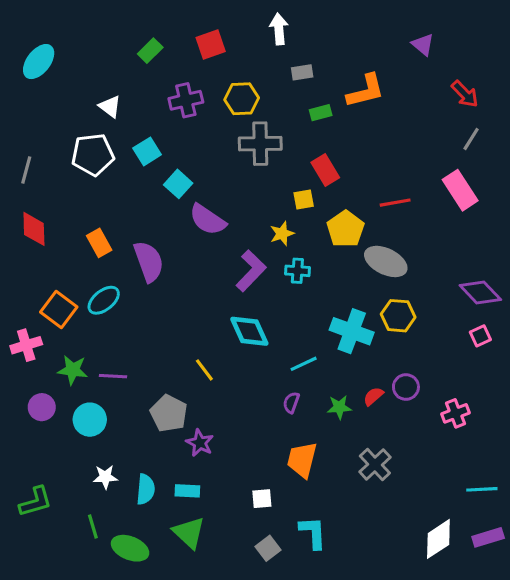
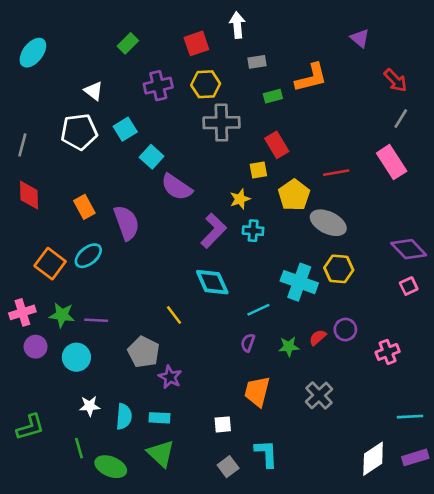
red square: (211, 44) -> (196, 43), moved
pink cross: (26, 345) -> (22, 312), moved

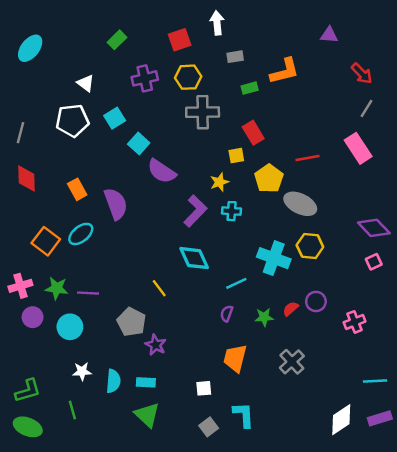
purple triangle: (360, 38) -> (329, 35), turned -36
green ellipse: (111, 467) -> (28, 427), moved

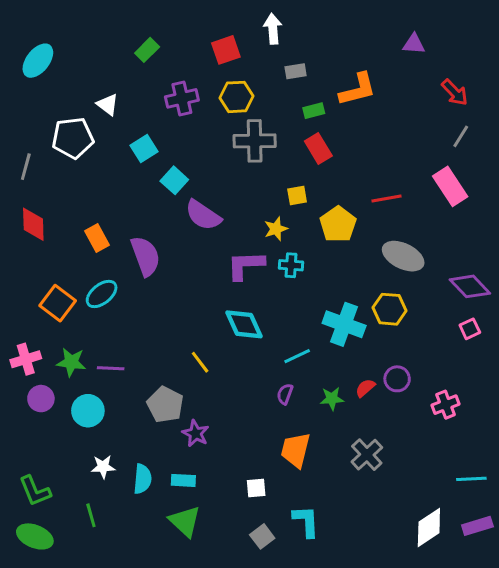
white pentagon: (72, 121) -> (73, 138), moved
red rectangle: (253, 133) -> (318, 148), moved
gray ellipse: (300, 204) -> (403, 256), moved
purple L-shape: (195, 211) -> (246, 265), turned -136
green L-shape: (28, 391) -> (35, 491), turned 84

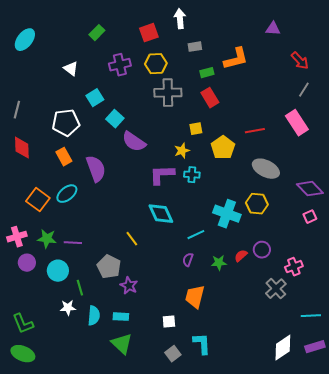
white pentagon: (73, 138) -> (66, 123), moved
gray cross: (367, 455) -> (276, 289), moved
green line: (91, 515) -> (80, 288), moved

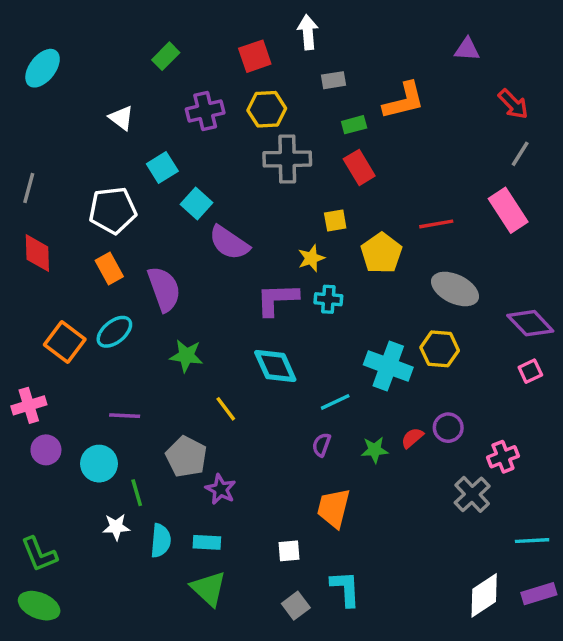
green star: (47, 239) -> (186, 356), moved

